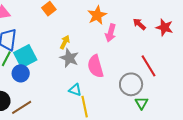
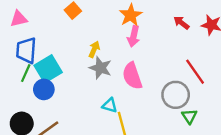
pink arrow: (111, 33) -> (134, 36), moved

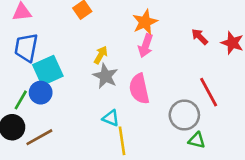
green line: (26, 73) -> (21, 100), moved
green triangle: (189, 116) -> (197, 140), turned -49

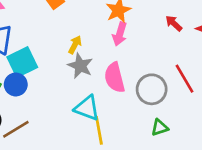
gray circle: (184, 115) -> (152, 89), moved
cyan triangle: (111, 118) -> (87, 108), size x1.5
green triangle: (197, 140) -> (160, 128), moved, turned -30

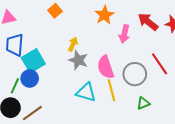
red arrow: (174, 23) -> (148, 22), size x1.5
pink arrow: (120, 34) -> (124, 34), moved
yellow line: (99, 130) -> (112, 90), moved

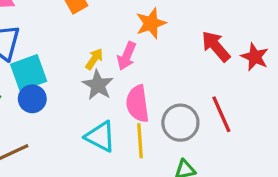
pink arrow: (124, 34) -> (127, 56), moved
blue circle: (30, 78) -> (32, 99), moved

